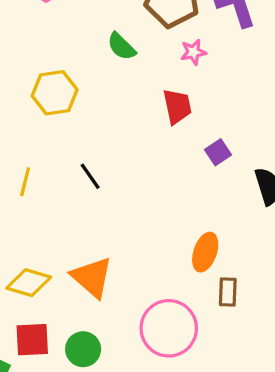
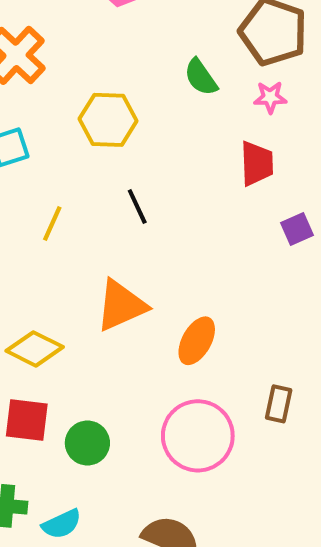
pink star: (193, 52) -> (270, 97), moved
black line: (90, 176) -> (137, 207), moved
orange ellipse: (205, 252) -> (197, 341), moved
orange triangle: (92, 277) -> (121, 305), moved, turned 45

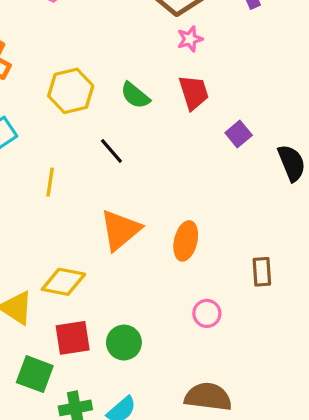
green semicircle: (201, 77) -> (135, 95), moved
pink circle: (198, 436) -> (207, 313), size x0.5

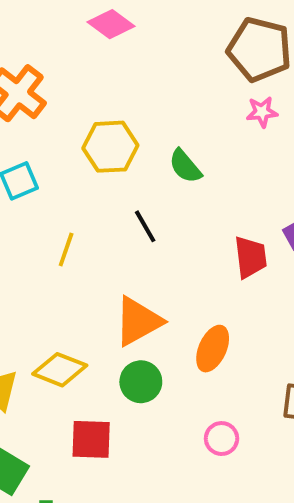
red trapezoid: (194, 92) -> (250, 257), moved
red square: (73, 338) -> (91, 439), moved
green circle: (124, 343) -> (141, 382), moved

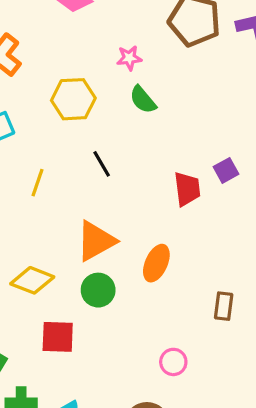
pink star: (262, 112) -> (129, 58), moved
green semicircle: (185, 166) -> (143, 100), moved
pink circle: (222, 439) -> (173, 362), moved

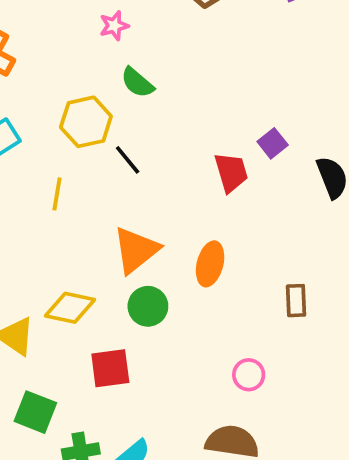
pink star: (129, 58) -> (114, 26), moved
yellow hexagon: (73, 99) -> (86, 122), moved
green semicircle: (143, 100) -> (137, 83), moved

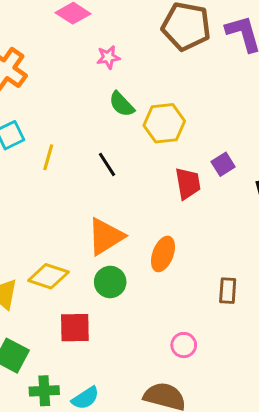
yellow hexagon: (86, 122) -> (164, 123), moved
yellow line: (57, 194) -> (48, 157), moved

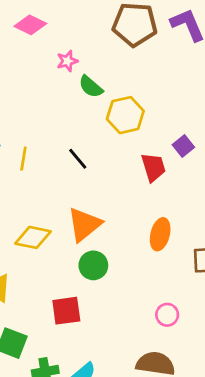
green semicircle: (122, 104) -> (91, 87), moved
orange ellipse: (163, 254) -> (160, 234), moved
yellow diamond: (48, 276) -> (33, 237), moved

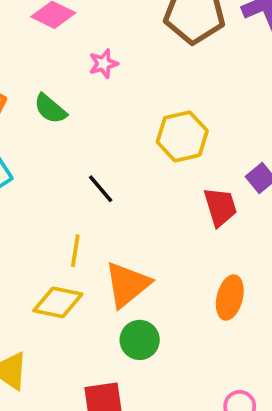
green semicircle: (91, 87) -> (50, 109), moved
yellow line: (23, 159) -> (75, 251), moved
black line: (78, 159) -> (101, 189), moved

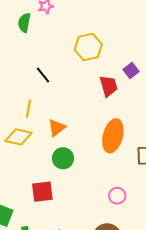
green semicircle: (50, 109) -> (24, 23), moved, turned 60
orange triangle: (127, 285) -> (57, 128), size x0.7
orange ellipse: (230, 297) -> (113, 136), size x1.4

